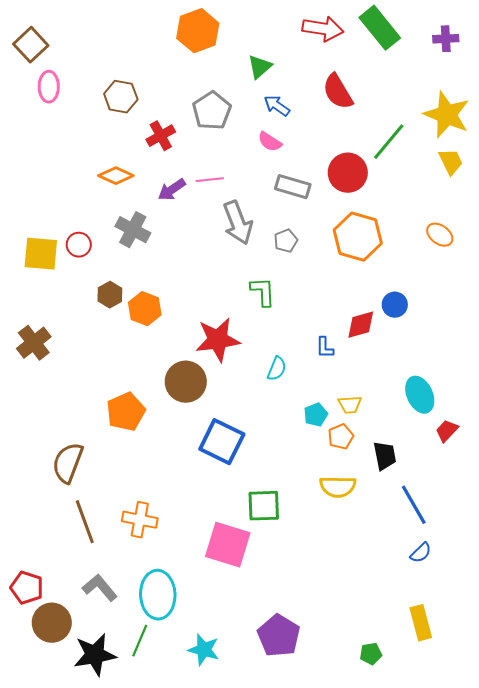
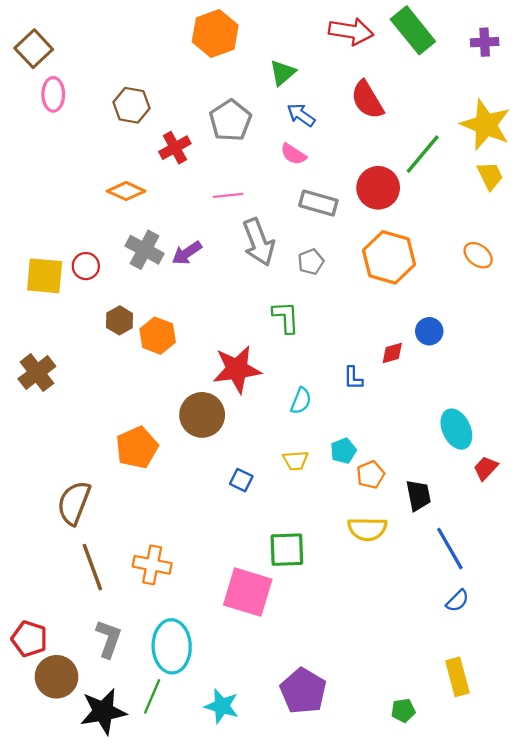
purple arrow: (172, 190) -> (187, 253), moved
red diamond: (361, 325) -> (392, 353), size x0.7
yellow trapezoid: (350, 405) -> (296, 461), moved
blue square: (222, 442) -> (241, 480), size x0.5
gray L-shape: (100, 588) -> (109, 639), turned 60

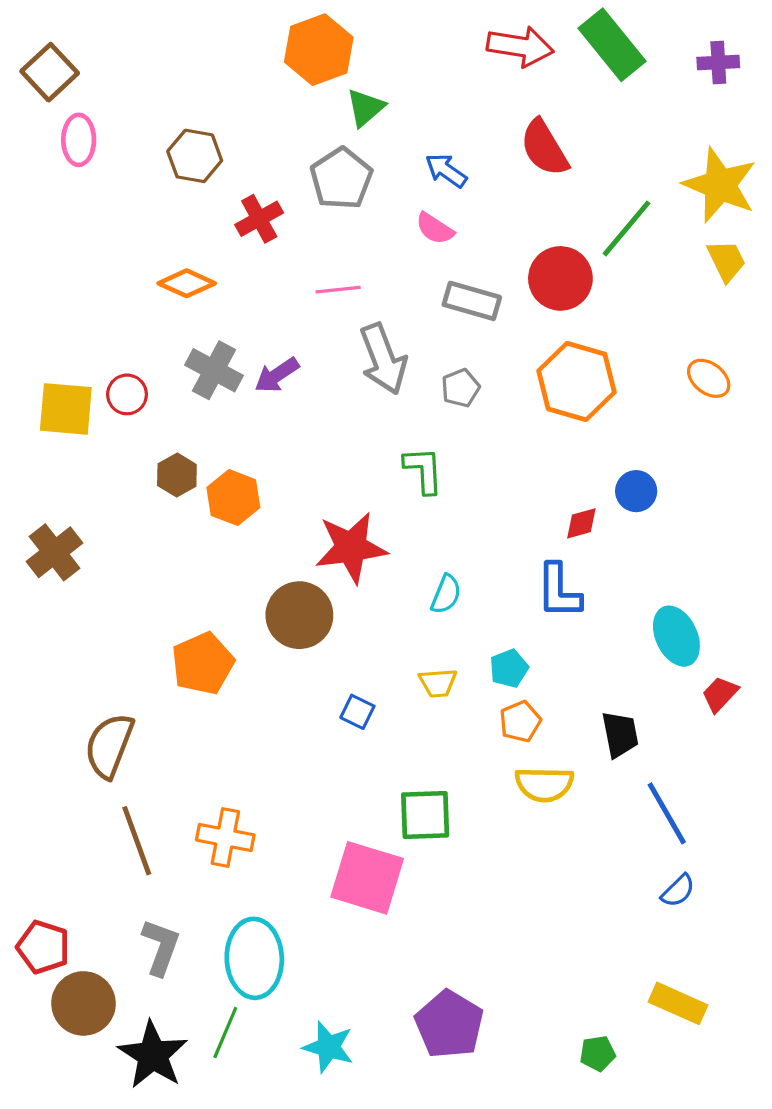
green triangle: (283, 73) -> (365, 108), moved
blue L-shape: (353, 378) -> (559, 591), moved, size x1.6
orange pentagon: (371, 475) -> (520, 722), moved
yellow rectangle: (457, 677) -> (678, 1003), turned -51
black star: (103, 712) -> (153, 1055), turned -30

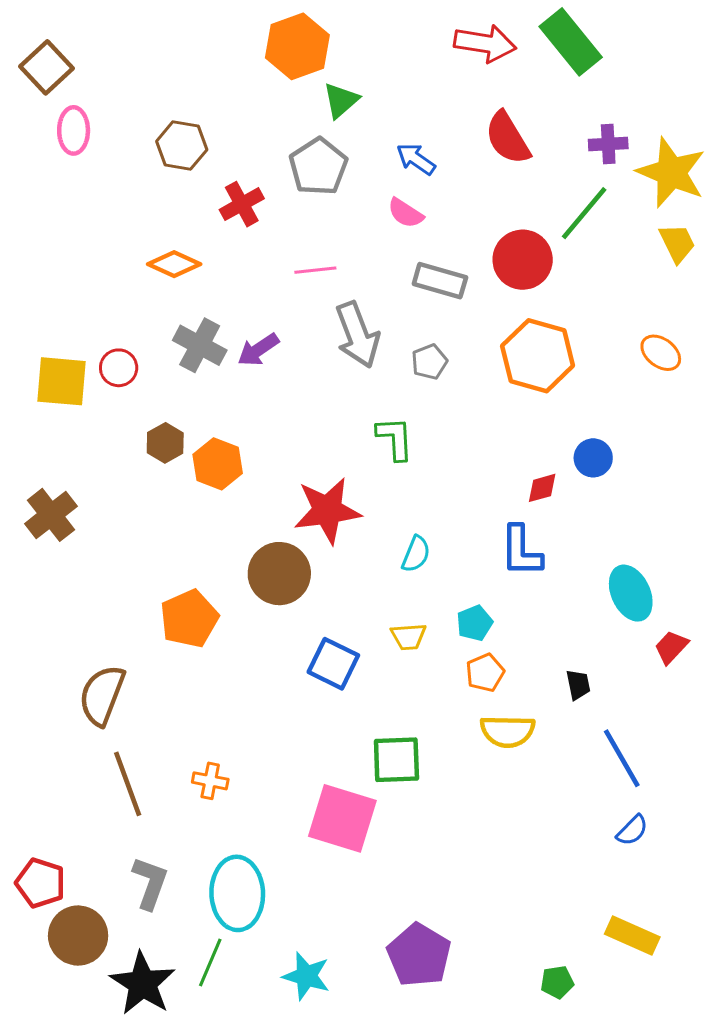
purple cross: (718, 63) -> (608, 144), moved
blue square: (357, 712) -> (333, 664), size x1.6
black trapezoid: (620, 734) -> (578, 685), size x0.7
orange cross: (225, 838) -> (210, 781), size x0.7

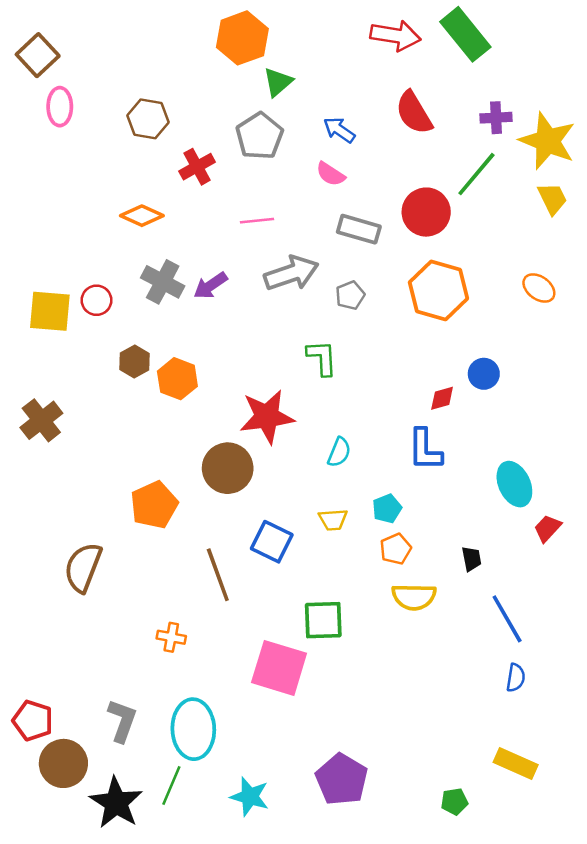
gray arrow: (357, 335) -> (291, 273), turned -88
brown line: (128, 784) -> (218, 575), moved
blue semicircle: (632, 830) -> (516, 678), turned -36

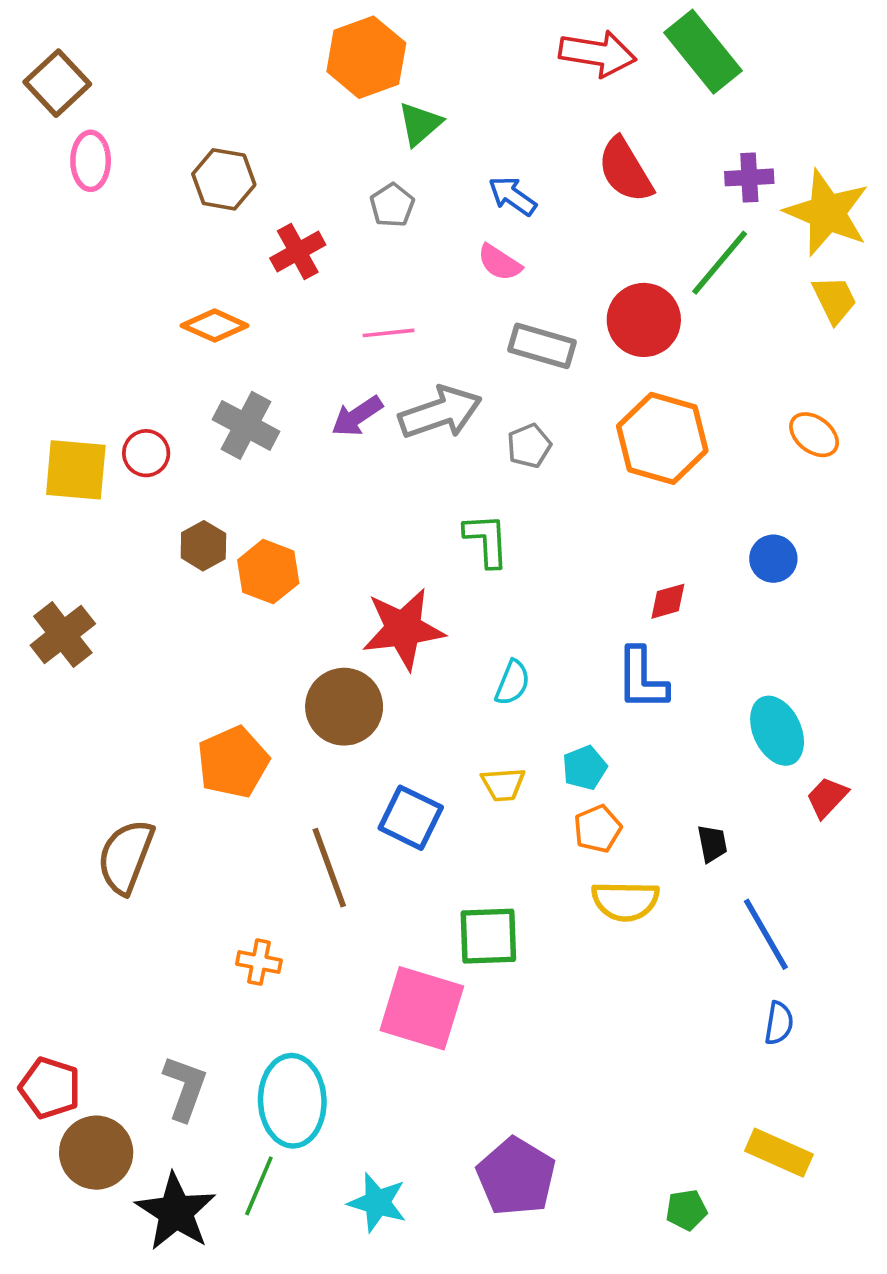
gray pentagon: (260, 136) -> (392, 205), size x0.6
purple arrow: (210, 286) -> (357, 416), moved
blue circle: (484, 374) -> (773, 559), moved

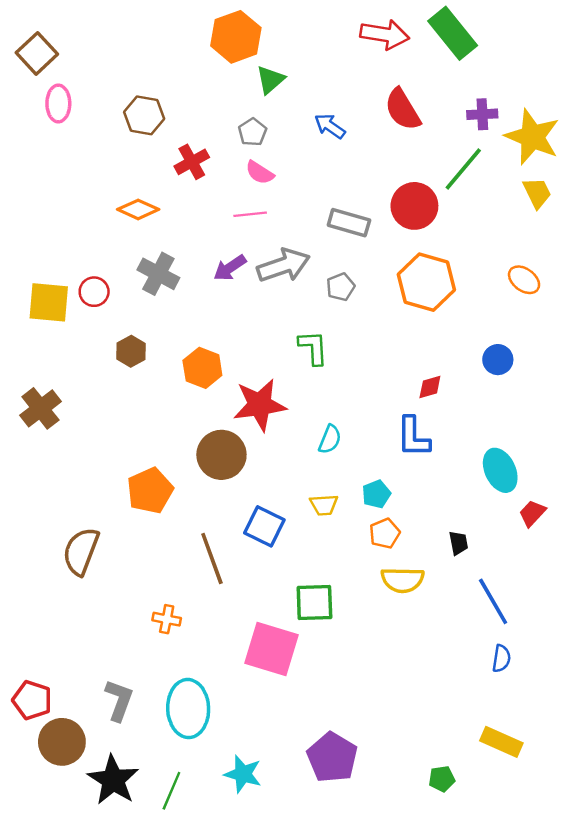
pink semicircle: (499, 263) -> (260, 173), moved
orange hexagon: (268, 572) -> (202, 368), moved
green line: (259, 1186) -> (171, 791), moved

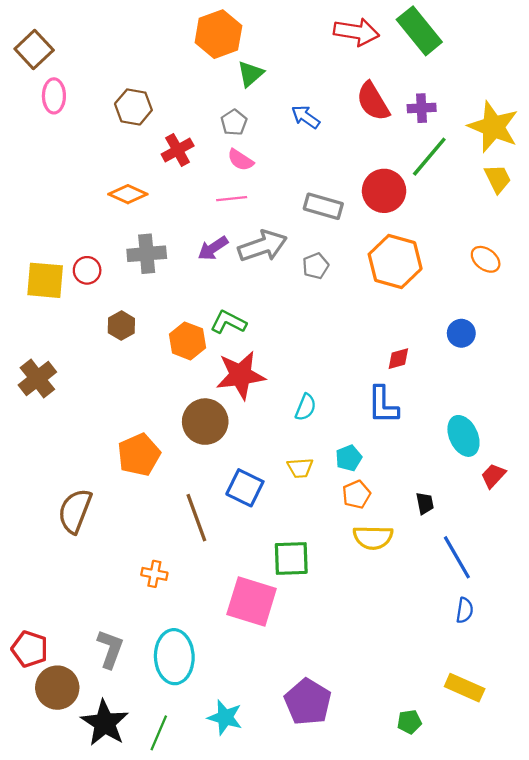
purple cross: (482, 114) -> (422, 108), moved
gray cross: (158, 274) -> (147, 254), turned -33
green L-shape: (313, 348) -> (228, 322), moved, turned -60

